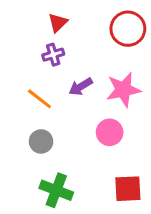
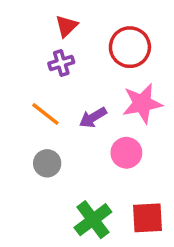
red circle: (128, 29) -> (130, 47), moved
purple arrow: (81, 87) -> (93, 118), moved
green cross: (56, 190) -> (93, 220), moved, turned 32

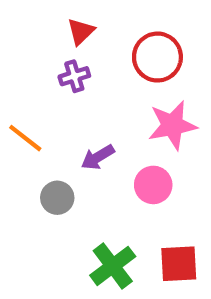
orange line: (45, 114) -> (25, 138), moved
purple arrow: (93, 118) -> (98, 157), moved

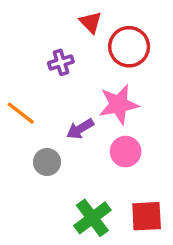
red triangle: (81, 31) -> (91, 22), moved, turned -30
pink star: (172, 125) -> (119, 104), moved

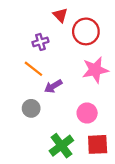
pink star: (119, 104) -> (95, 70), moved
orange line: (21, 113) -> (33, 69), moved
pink circle: (126, 152) -> (87, 113), moved

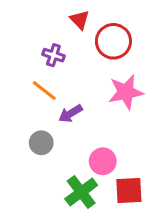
purple cross: (40, 42) -> (53, 55), turned 35
pink circle: (87, 113) -> (103, 161), moved

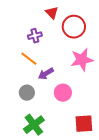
purple cross: (53, 55) -> (35, 36), turned -32
pink circle: (103, 161) -> (63, 93), moved
green cross: (81, 192) -> (34, 125), moved

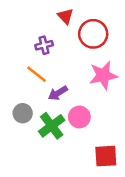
gray circle: (27, 93) -> (23, 113), moved
green cross: (34, 125) -> (52, 126), moved

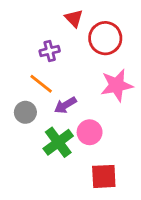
gray circle: (23, 113) -> (25, 112), moved
red square: (106, 156) -> (104, 176), moved

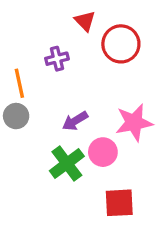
orange line: (41, 84) -> (19, 83), moved, turned 40
pink star: (117, 85) -> (134, 123), moved
gray circle: (25, 112) -> (16, 116), moved

